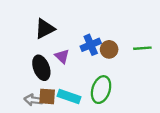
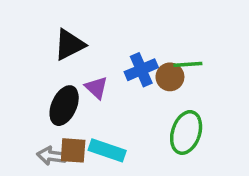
green line: (142, 48) -> (188, 64), moved
black ellipse: (41, 68) -> (64, 106), turned 45
green ellipse: (101, 90) -> (186, 132), moved

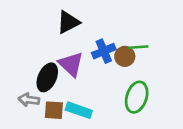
black triangle: (69, 45) -> (68, 22), moved
purple triangle: (96, 88) -> (71, 64), size x1.5
gray arrow: (52, 156) -> (29, 100), moved

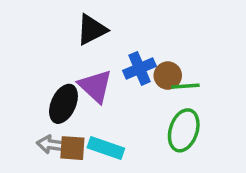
green line: (138, 47) -> (185, 86), moved
gray arrow: (29, 100) -> (51, 144), moved

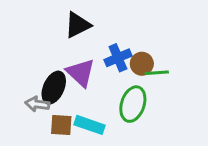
green ellipse: (184, 130) -> (133, 104), moved
gray arrow: (51, 144) -> (37, 104), moved

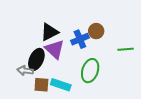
black triangle: (78, 25) -> (50, 32), moved
brown circle: (142, 64) -> (96, 31), moved
green line: (157, 73) -> (126, 49), moved

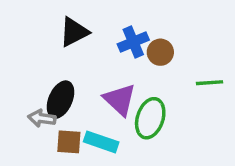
black triangle: (50, 32) -> (74, 32), moved
blue cross: (80, 39) -> (133, 42), moved
purple triangle: (55, 49) -> (120, 100), moved

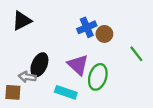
black triangle: (74, 32) -> (22, 21), moved
green line: (209, 83) -> (136, 54), turned 56
brown square: (69, 142) -> (13, 92), moved

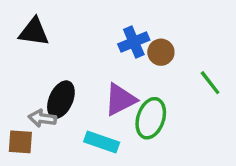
black triangle: (22, 21) -> (34, 32), turned 35
purple triangle: (78, 65) -> (120, 100), turned 50

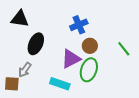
brown circle: (161, 52) -> (90, 46), moved
black ellipse: (61, 100) -> (36, 44), moved
gray arrow: (42, 118) -> (25, 70), turned -63

